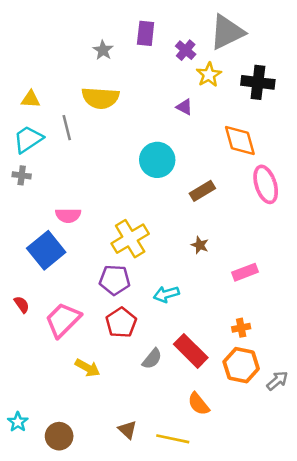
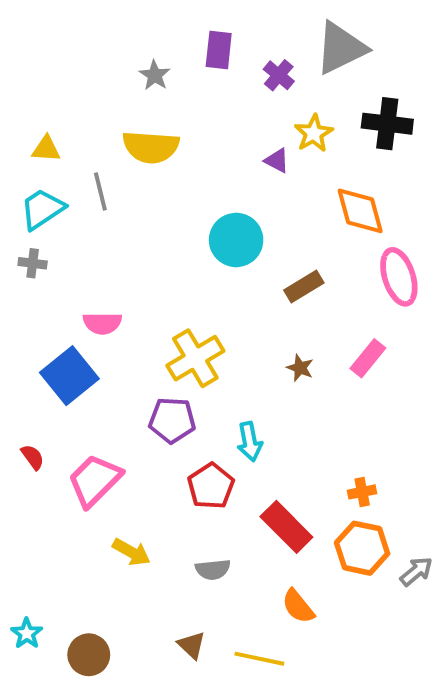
yellow star: (209, 75) -> (314, 133), moved
pink rectangle: (245, 272) -> (368, 358), moved, turned -30
cyan arrow: (166, 294) -> (250, 442), turned -85
red pentagon: (121, 323) -> (211, 486), moved
gray semicircle: (152, 359) -> (213, 569), moved, turned 45

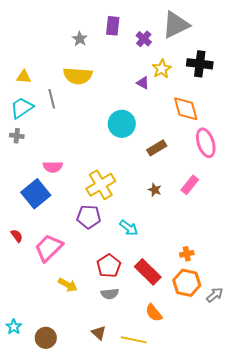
cyan arrow: (250, 442) -> (129, 228), turned -42
red pentagon: (211, 486) -> (109, 266), moved

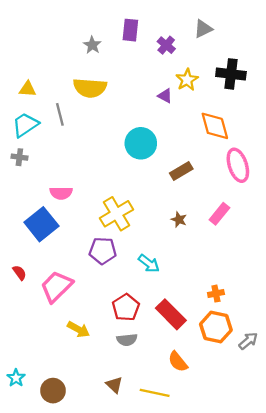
gray triangle: (176, 25) -> (203, 29), size x0.6

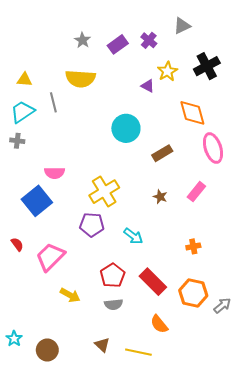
purple rectangle: (130, 30) -> (118, 44), moved, turned 48
black cross: (231, 74) -> (207, 66), turned -35
orange cross: (216, 294) -> (193, 246), moved

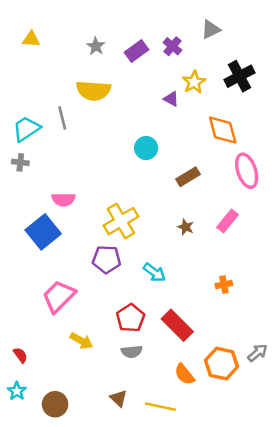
yellow triangle: (24, 80) -> (31, 39), moved
cyan circle: (126, 128) -> (146, 148), size x0.7
red semicircle: (17, 244) -> (20, 355), moved
orange hexagon: (193, 293) -> (222, 364), moved

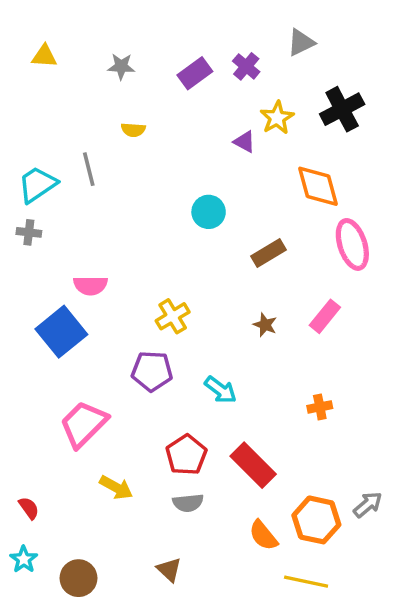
gray star: (96, 46) -> (121, 66), moved, turned -30
yellow semicircle: (93, 91) -> (133, 130), size x0.5
yellow cross: (121, 221) -> (173, 316), size x0.7
yellow line: (160, 407) -> (306, 582), moved

